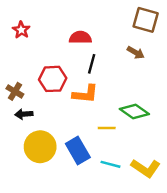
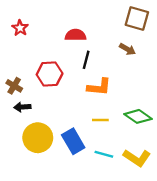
orange L-shape: (85, 94) -> (99, 87), moved
green diamond: (134, 112) -> (138, 116), moved

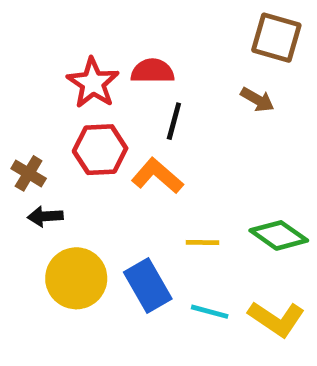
red star: (20, 28) -> (93, 83), moved, size x1.5
orange L-shape: (99, 87) -> (157, 176), moved, turned -145

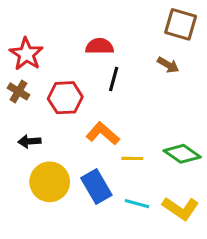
red star: (93, 83) -> (26, 54), moved
brown cross: (29, 173) -> (19, 91), moved
orange L-shape: (157, 176) -> (103, 134), moved

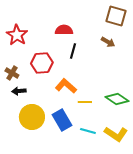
brown cross: (19, 91) -> (12, 73), moved

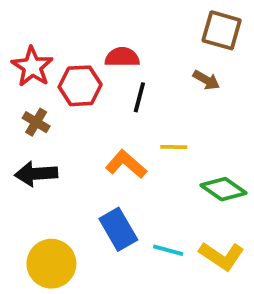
red hexagon: (42, 63) -> (80, 86), moved
brown cross: (12, 73) -> (36, 122), moved
black arrow: (19, 91) -> (36, 174), size x1.5
yellow line: (85, 102) -> (174, 147), moved
yellow circle: (32, 117) -> (51, 264), moved

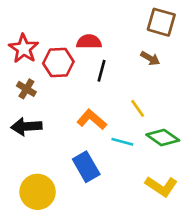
yellow line: (174, 147) -> (138, 108), moved, turned 54
cyan line: (168, 250) -> (122, 142), moved

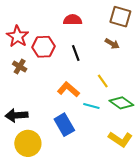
red semicircle: (89, 42) -> (73, 20), moved
black line: (101, 71) -> (76, 53), turned -35
black arrow: (26, 126) -> (16, 115), moved

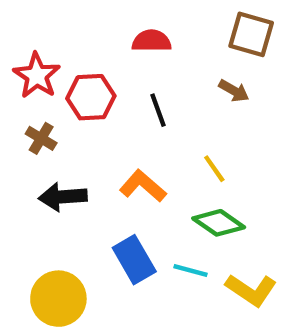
green diamond: (121, 103) -> (219, 223), moved
cyan line: (91, 106) -> (190, 270), moved
black arrow: (16, 115) -> (63, 197), moved

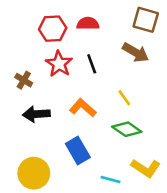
red star: (37, 76) -> (59, 64), moved
brown arrow: (234, 91) -> (136, 52), size x1.5
red hexagon: (91, 97) -> (53, 29), moved
cyan line: (190, 270) -> (110, 179), moved

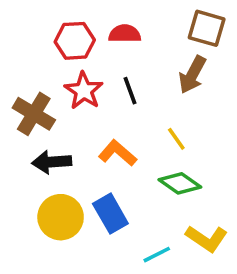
brown arrow: (136, 52) -> (192, 75), turned 88
brown cross: (24, 80) -> (34, 114), size x1.6
yellow circle: (34, 173) -> (61, 217), moved
cyan line: (110, 179) -> (157, 255), turned -42

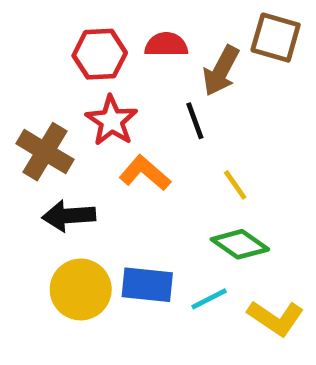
brown arrow: (192, 75) -> (221, 71), moved
black line: (130, 91) -> (195, 121), moved
orange L-shape: (118, 153) -> (145, 173), moved
blue rectangle: (110, 214) -> (147, 285), turned -54
cyan line: (157, 255) -> (209, 299), moved

